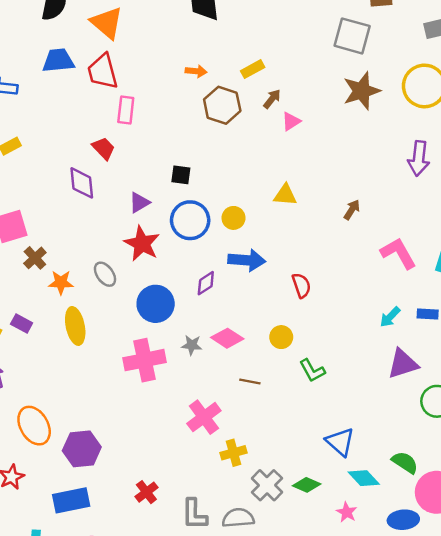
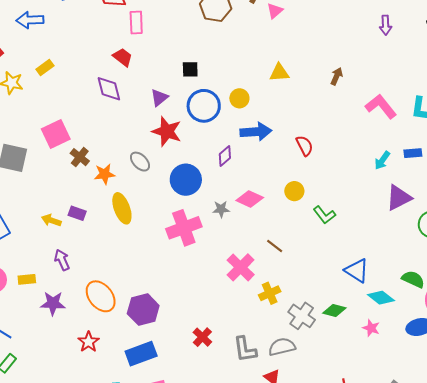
purple arrow: (419, 158) -> (386, 25), size x0.7
brown line: (250, 381) -> (275, 246), moved, turned 36

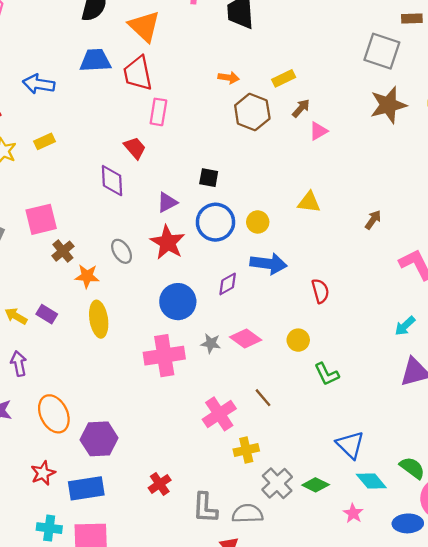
gray ellipse: (140, 162) -> (122, 251), moved
red star: (89, 342) -> (43, 473), moved

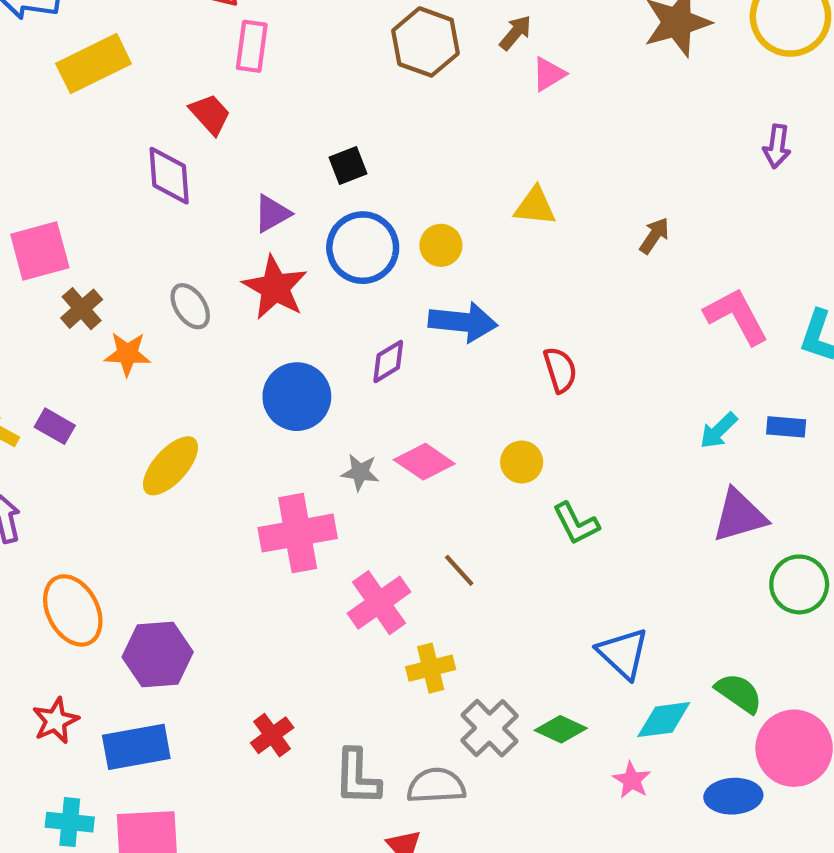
yellow rectangle: (45, 141) -> (94, 64), moved, size x1.8
black square: (209, 178) -> (348, 166), turned -30
yellow ellipse: (99, 319) -> (170, 466), moved, turned 52
pink cross: (164, 356) -> (298, 533), moved
cyan diamond: (371, 481) -> (664, 720), turned -56

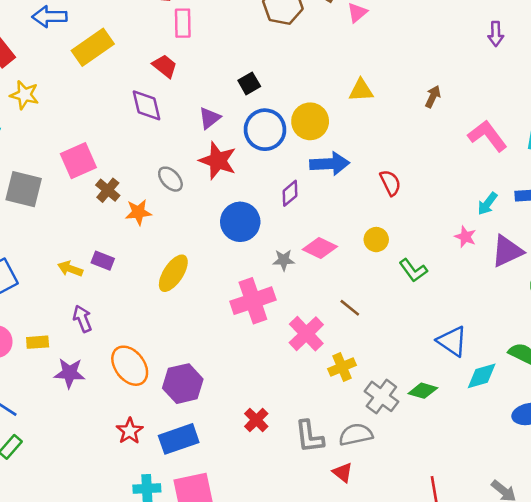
yellow circle: (441, 245) -> (310, 121), size x1.5
pink star: (632, 780) -> (465, 237), moved

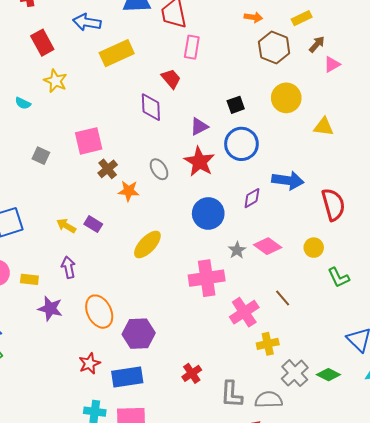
yellow circle: (310, 121) -> (286, 98), moved
red semicircle: (390, 183) -> (333, 205), size x1.5
gray square: (24, 189) -> (41, 156), size x0.6
gray star: (284, 260) -> (237, 250), turned 30

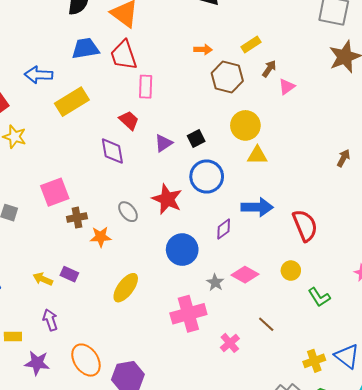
purple triangle: (199, 127) -> (163, 143), moved
yellow triangle: (324, 127) -> (257, 155), moved
brown cross: (108, 169) -> (77, 218), turned 36
pink cross: (244, 312) -> (230, 343), size x0.7
yellow cross: (268, 344) -> (314, 361), moved

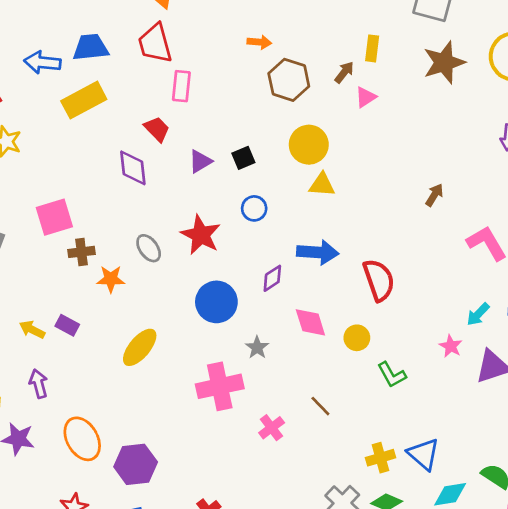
yellow rectangle: (251, 44) -> (372, 48), moved, turned -54
blue trapezoid: (85, 48) -> (91, 47), moved
blue circle: (207, 177) -> (254, 208), size x0.6
pink diamond: (245, 275) -> (310, 322), moved, turned 40

